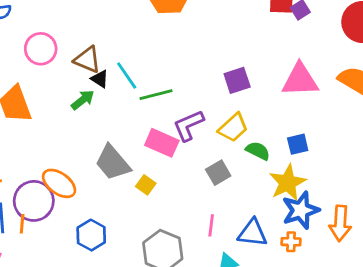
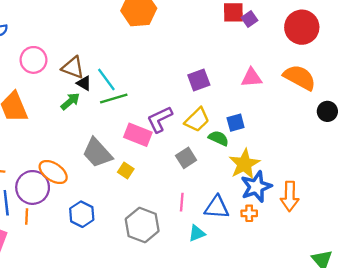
pink triangle: (300, 80) -> (252, 78), size x0.7
green line: (156, 95) -> (114, 99), moved
blue square: (298, 144) -> (236, 123), moved
orange line: (22, 224) -> (27, 216), moved

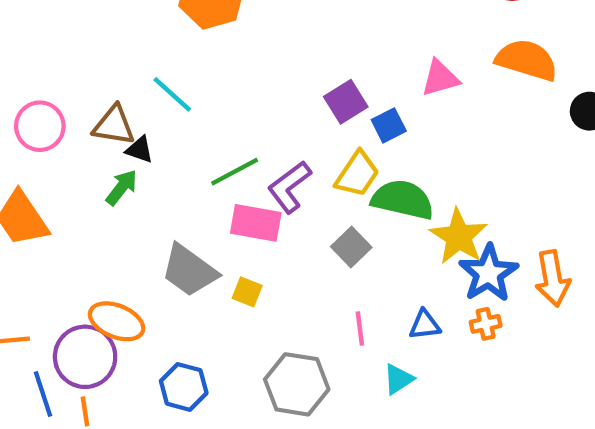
cyan line: (106, 79) -> (172, 94), moved
green line: (114, 99) -> (235, 172), moved
blue square: (236, 123) -> (389, 125), moved
green semicircle: (219, 138) -> (403, 200), size x1.6
blue triangle: (217, 207) -> (425, 325), size x0.7

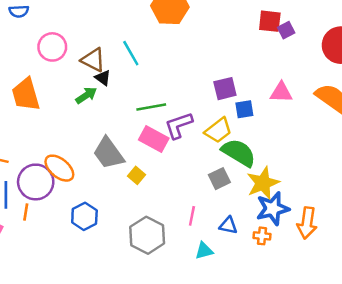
gray square: (351, 247) -> (219, 179), moved

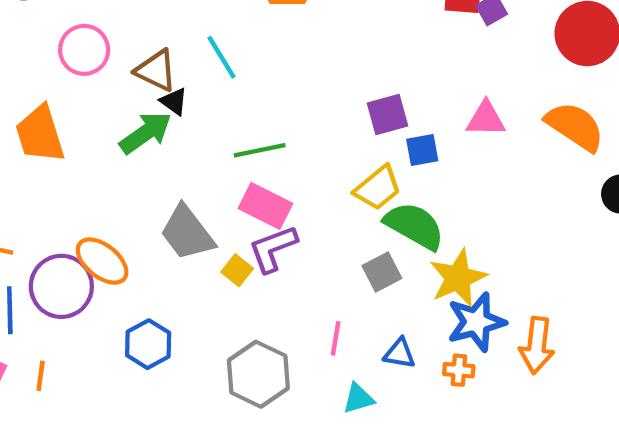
green arrow: (86, 95) -> (146, 133), size x1.4
purple L-shape: (179, 125) -> (273, 249), moved
orange line: (26, 212) -> (41, 376), moved

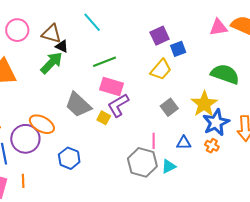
cyan line: (222, 57) -> (92, 22), moved
pink triangle: (486, 119) -> (218, 27), moved
green semicircle: (414, 226) -> (225, 74), moved
orange cross: (459, 370) -> (212, 146), turned 32
gray hexagon: (258, 374) -> (142, 162), moved

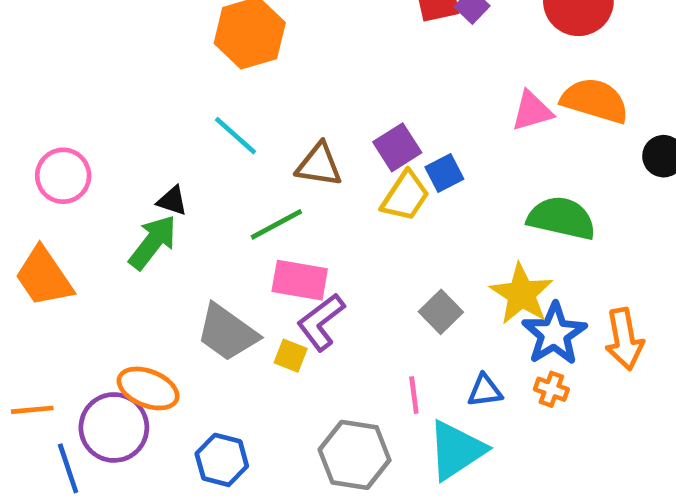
brown triangle: (51, 34) -> (319, 165), moved
yellow trapezoid: (161, 70) -> (405, 196), moved
gray hexagon: (142, 162) -> (355, 455), moved
cyan triangle: (169, 166) -> (456, 450), size x1.8

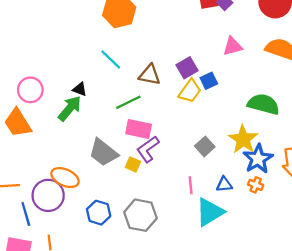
pink triangle: (532, 111) -> (233, 46), moved
pink circle: (63, 176) -> (30, 90), moved
gray hexagon: (355, 455) -> (140, 215), moved

